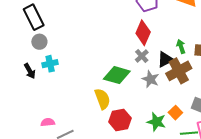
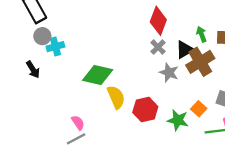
cyan cross: (50, 64) -> (55, 47), moved
green diamond: (117, 75) -> (98, 75), moved
red hexagon: (120, 120) -> (145, 109), moved
pink semicircle: (48, 122) -> (78, 123), moved, turned 64

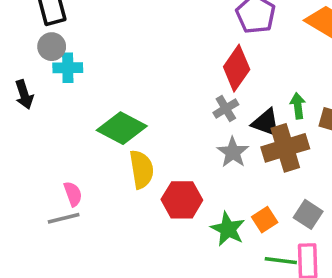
black triangle: (185, 50) -> (266, 123), turned 36

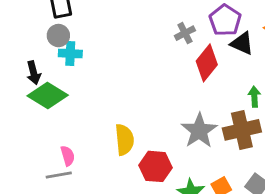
gray cross: (226, 109) -> (185, 33), moved
black triangle: (266, 123) -> (242, 43), moved
green diamond: (122, 128) -> (48, 95), moved
gray star: (233, 152) -> (199, 131), size x1.4

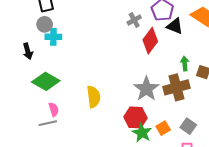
green diamond: (48, 95) -> (46, 81), moved
red hexagon: (156, 166) -> (135, 117), moved

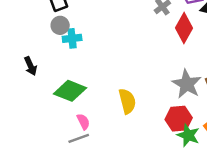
black arrow: (28, 51) -> (31, 66), moved

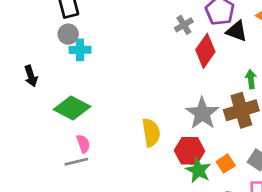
yellow semicircle: (127, 101) -> (151, 133), moved

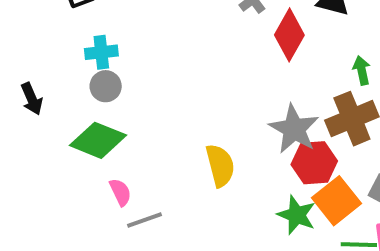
gray circle: (68, 34) -> (106, 86), moved
red hexagon: (189, 151) -> (314, 163), moved
gray line: (76, 162) -> (145, 220), moved
orange square: (226, 164) -> (337, 201), size x1.6

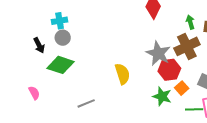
black arrow: (32, 99) -> (39, 45), moved
pink semicircle: (120, 192) -> (34, 93), moved
orange square: (337, 201) -> (182, 88), size x0.6

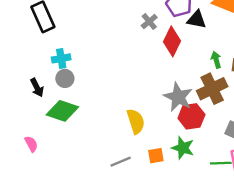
orange square: (182, 88) -> (156, 156), moved, turned 32
gray line: (86, 103) -> (121, 162), moved

